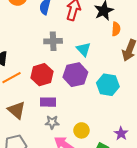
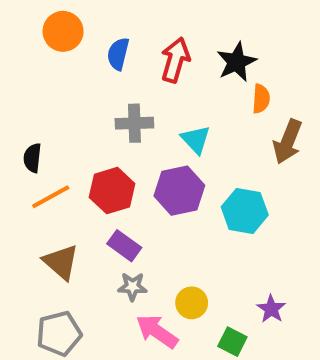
purple rectangle: (48, 102) -> (124, 246), turned 35

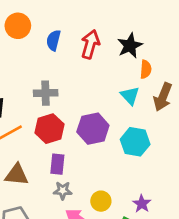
gray cross: (134, 123) -> (46, 93), moved
cyan triangle: (196, 140) -> (130, 96), moved
purple rectangle: (124, 246) -> (57, 164), turned 60
brown triangle: (61, 262) -> (17, 175), turned -35
purple star: (271, 309) -> (142, 204), moved

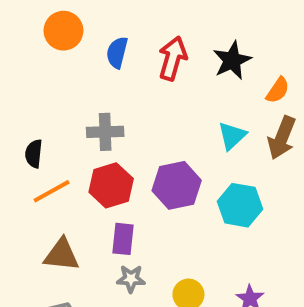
orange semicircle: (146, 69) -> (278, 90), moved, turned 30
cyan triangle: (130, 96) -> (232, 136), turned 30

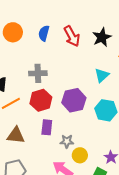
orange circle: (63, 31) -> (13, 32), moved
red arrow: (173, 58) -> (72, 36), turned 135
gray star: (131, 279) -> (67, 141), moved

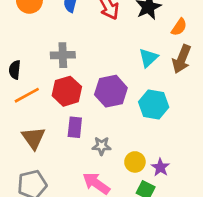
brown triangle: (16, 135) -> (33, 138), turned 48
yellow circle: (80, 155) -> (135, 162), moved

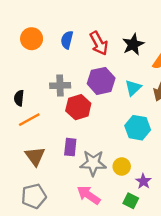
red hexagon: (67, 91) -> (78, 107), moved
purple hexagon: (111, 91) -> (101, 81), moved
gray star: (102, 146) -> (93, 163), size x1.6
yellow circle: (135, 162) -> (122, 166), moved

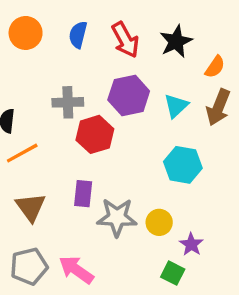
pink arrow: (89, 195) -> (76, 270), moved

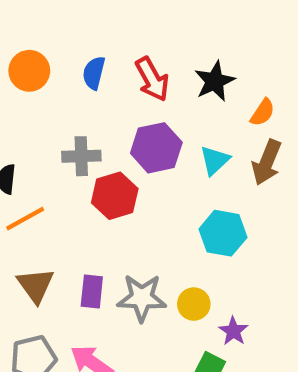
purple rectangle: (83, 194) -> (92, 292), moved

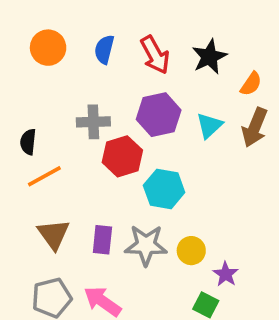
cyan hexagon: (223, 233) -> (164, 189), moved

